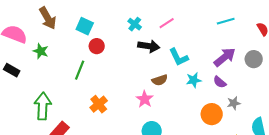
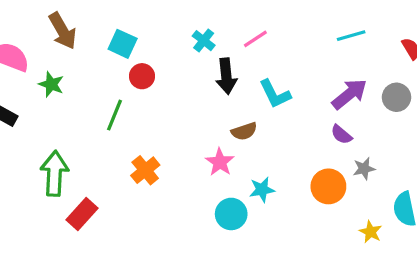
black arrow: (149, 46) -> (226, 76), turned 75
cyan star: (194, 80) -> (262, 190), moved

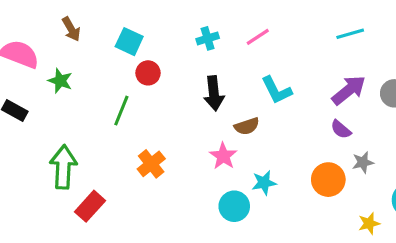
brown arrow: (63, 31) -> (71, 29), size x0.7
cyan cross: (204, 41) -> (208, 38), turned 35
black arrow: (226, 76) -> (214, 93), moved
yellow star: (371, 232) -> (369, 223), turned 30

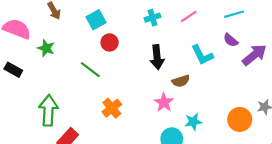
cyan line: (350, 34) -> (234, 14), moved
cyan square: (129, 42) -> (96, 20), turned 36
green line: (121, 111) -> (90, 70), turned -75
purple semicircle: (341, 129) -> (231, 40), moved

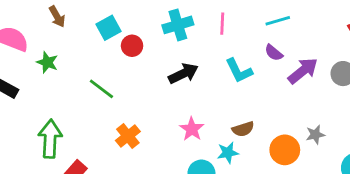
pink line: (189, 16) -> (222, 24), turned -54
cyan cross: (153, 18) -> (178, 25), size x1.5
red circle: (110, 42) -> (132, 46), moved
black arrow: (157, 57) -> (183, 74), turned -110
brown semicircle: (181, 81) -> (243, 129), moved

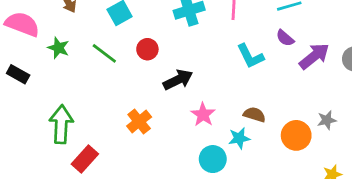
red circle: (132, 46) -> (147, 49), moved
black arrow: (183, 74) -> (178, 80), moved
green line: (101, 89) -> (104, 53), moved
brown semicircle: (243, 129) -> (254, 115), turned -145

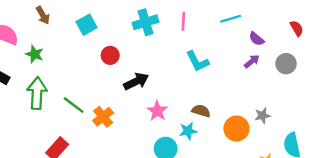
purple semicircle: (285, 38) -> (257, 39), moved
green line: (104, 53) -> (74, 105), moved
purple arrow: (314, 56) -> (252, 61), size x0.6
green arrow: (61, 124) -> (37, 93), moved

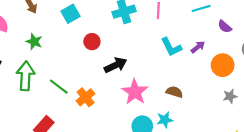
green star: (35, 54) -> (34, 42), moved
purple arrow: (252, 61) -> (198, 47), moved
pink star: (157, 111) -> (135, 92), size x1.4
orange circle: (236, 129) -> (223, 65), moved
cyan star: (188, 131) -> (165, 120), moved

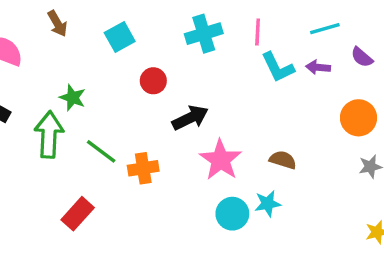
green star: (34, 42) -> (73, 98), moved
cyan L-shape: (171, 47) -> (278, 67), moved
purple arrow: (198, 47) -> (318, 67), moved, turned -136
orange cross: (86, 97) -> (143, 168), turned 30

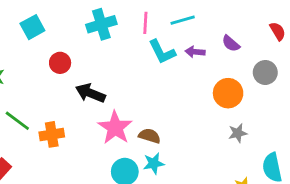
cyan line: (325, 29) -> (183, 20), moved
black arrow: (190, 118) -> (90, 93), turned -132
brown semicircle: (283, 160) -> (150, 136), moved

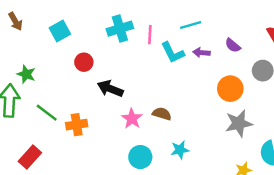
pink line: (145, 23) -> (150, 35), moved
pink star: (115, 128) -> (132, 119), size x0.7
gray star: (238, 133) -> (239, 123), size x1.6
brown semicircle: (150, 136) -> (162, 114), moved
cyan star: (154, 163) -> (180, 150), moved

